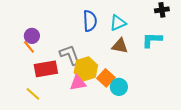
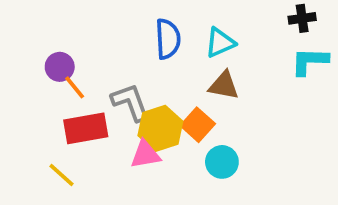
cyan L-shape: (152, 40) -> (310, 61), moved
orange line: (29, 47) -> (75, 87), moved
orange square: (106, 78) -> (198, 125), moved

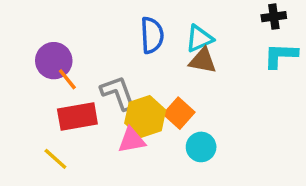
purple circle: (60, 67) -> (54, 61), size x1.4
brown triangle: (224, 85) -> (203, 61), moved

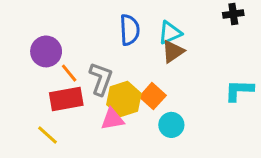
cyan L-shape: (281, 56) -> (239, 90), moved
brown triangle: (203, 61) -> (173, 51), turned -45
orange line: (67, 79) -> (69, 73), moved
gray L-shape: (118, 93) -> (101, 79), turned 40

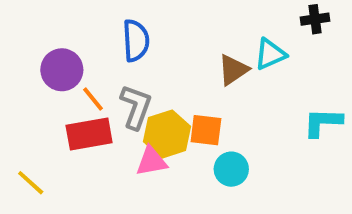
blue semicircle: (130, 30) -> (136, 41), moved
cyan triangle: (170, 33) -> (270, 54), moved
orange square: (153, 96) -> (206, 130), turned -35
yellow line: (48, 135) -> (31, 183), moved

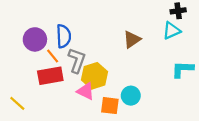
blue semicircle: (136, 41) -> (64, 36), moved
cyan triangle: (270, 54) -> (172, 31), moved
orange square: (206, 130) -> (110, 106), moved
pink triangle: (151, 161) -> (86, 91), turned 36

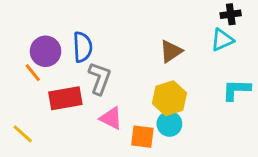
orange line: (53, 56) -> (33, 73), moved
yellow hexagon: (94, 76) -> (169, 98), moved

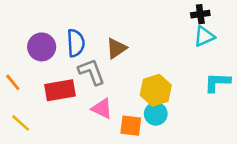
black cross: (231, 14) -> (200, 14), moved
brown triangle: (171, 51) -> (116, 48), moved
orange line: (33, 73) -> (13, 82), moved
gray L-shape: (100, 78) -> (91, 72), turned -40

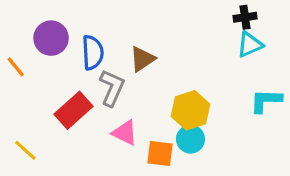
purple circle: (42, 47) -> (51, 38), moved
gray L-shape: (91, 72) -> (112, 88), turned 44
orange line: (13, 82) -> (16, 67), moved
red rectangle: (60, 90) -> (73, 110), turned -32

